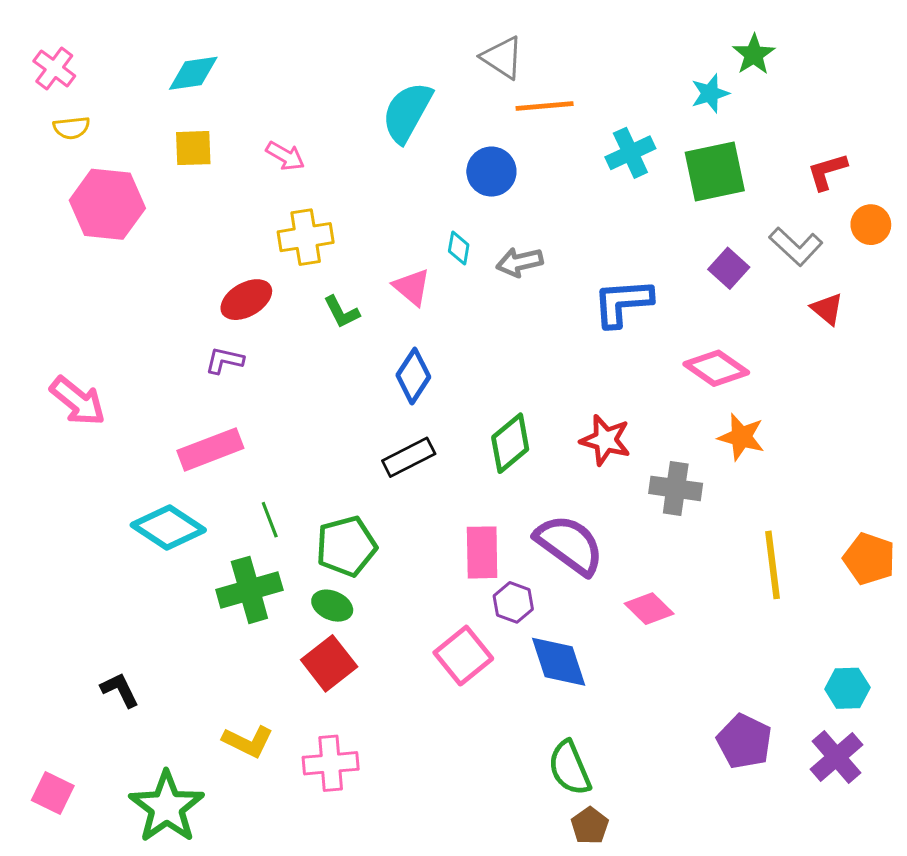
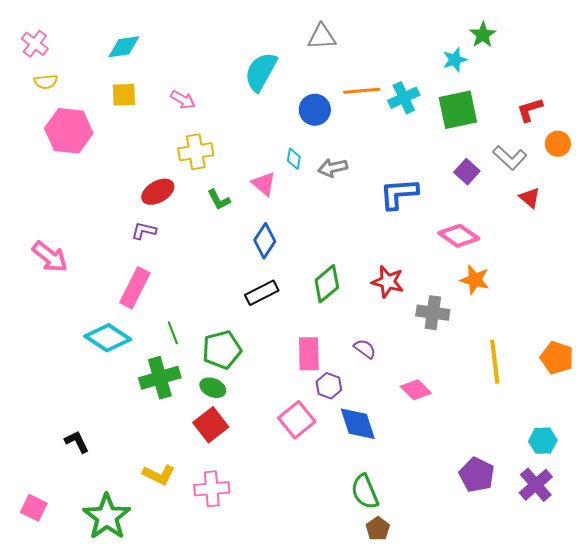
gray triangle: (502, 58) -> (322, 37), turned -36
orange line: (545, 106) -> (362, 91), moved
pink rectangle: (210, 449) -> (135, 288), turned -42
purple semicircle: (570, 545) -> (365, 349), size x0.5

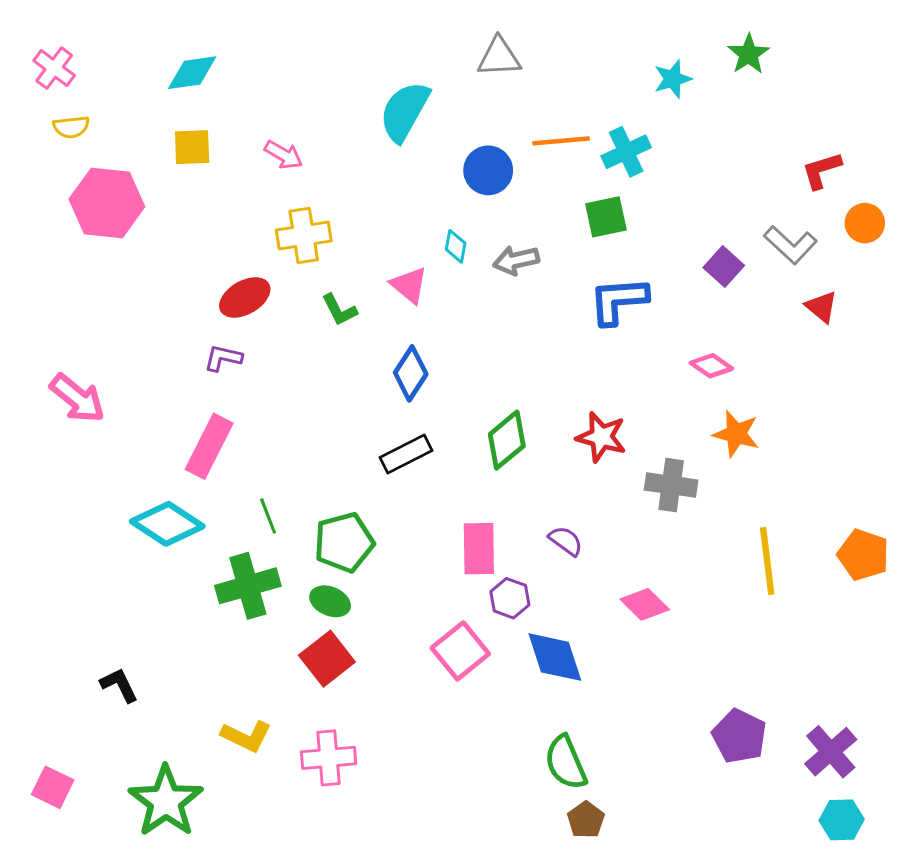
cyan star: (455, 60) -> (673, 79), moved
green square: (458, 110) -> (606, 217), moved, size x0.7
pink diamond: (459, 236) -> (711, 366), size x0.7
cyan hexagon: (543, 441) -> (842, 820), moved

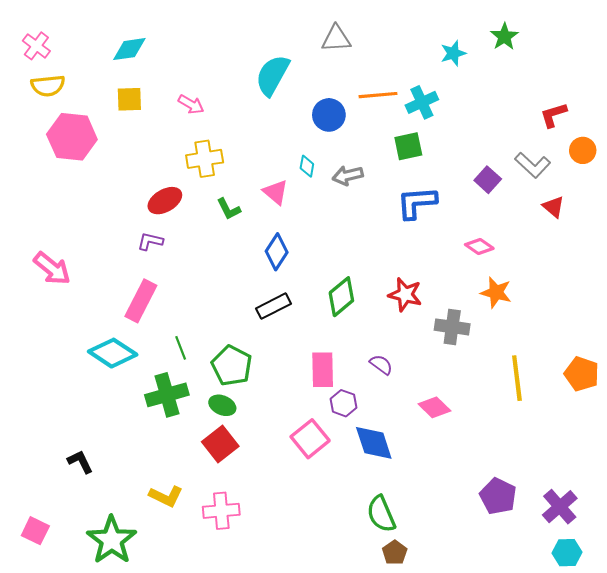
yellow semicircle: (71, 127) -> (48, 86), size x1.4
green pentagon: (344, 542) -> (232, 366), turned -30

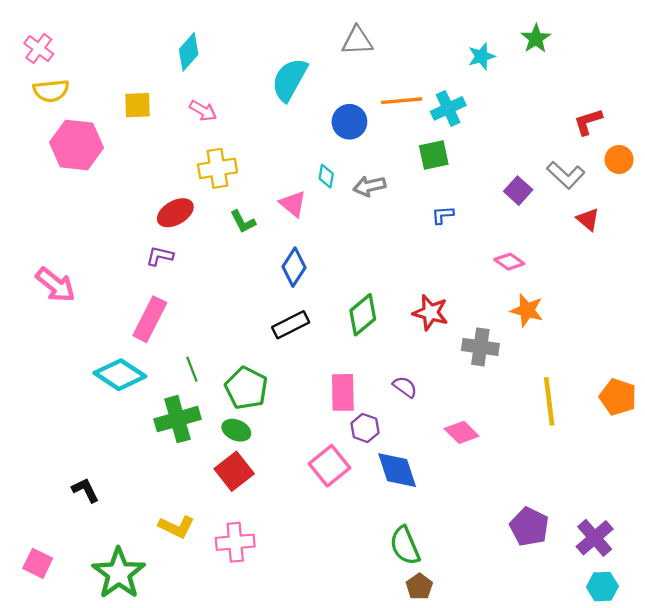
cyan diamond: (129, 49) -> (189, 52), moved, turned -40
blue L-shape: (417, 203) -> (443, 215), size x0.5

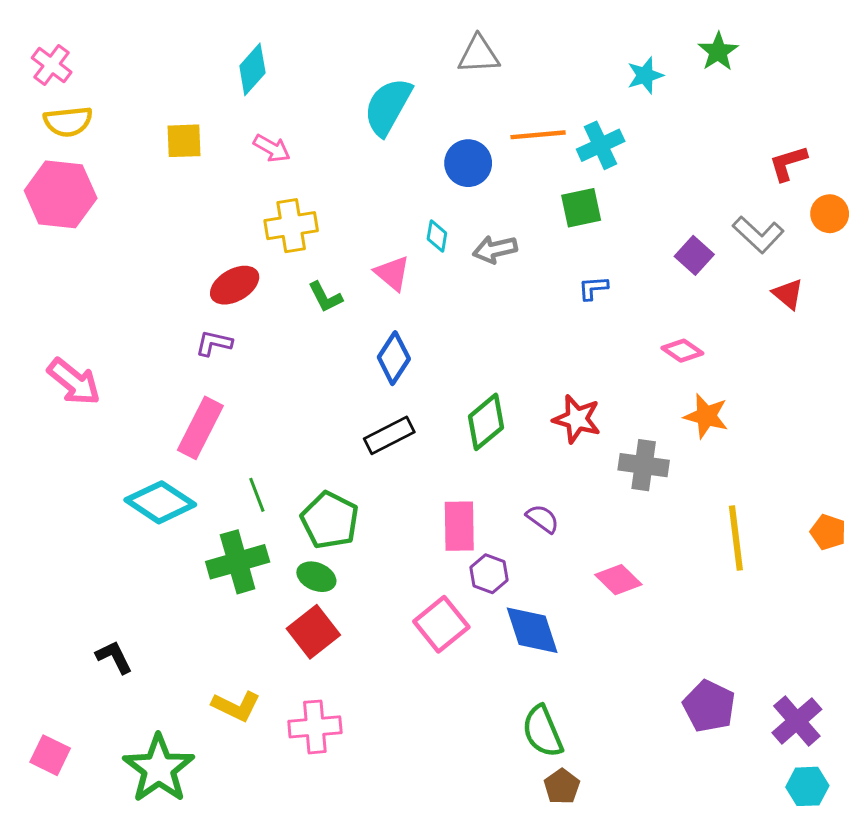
pink hexagon: (77, 145) -> (61, 194), moved
orange pentagon: (618, 397) -> (828, 532), size x0.7

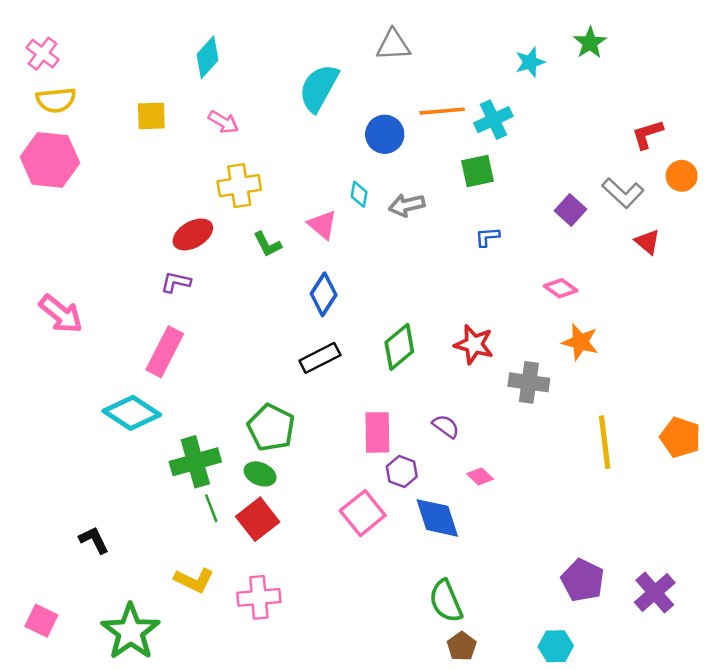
green line: (257, 495) -> (211, 508), moved
orange pentagon: (828, 532) -> (680, 437), size x1.4
pink diamond: (618, 580) -> (480, 476), moved, size x0.7
cyan hexagon: (807, 786) -> (556, 646), moved

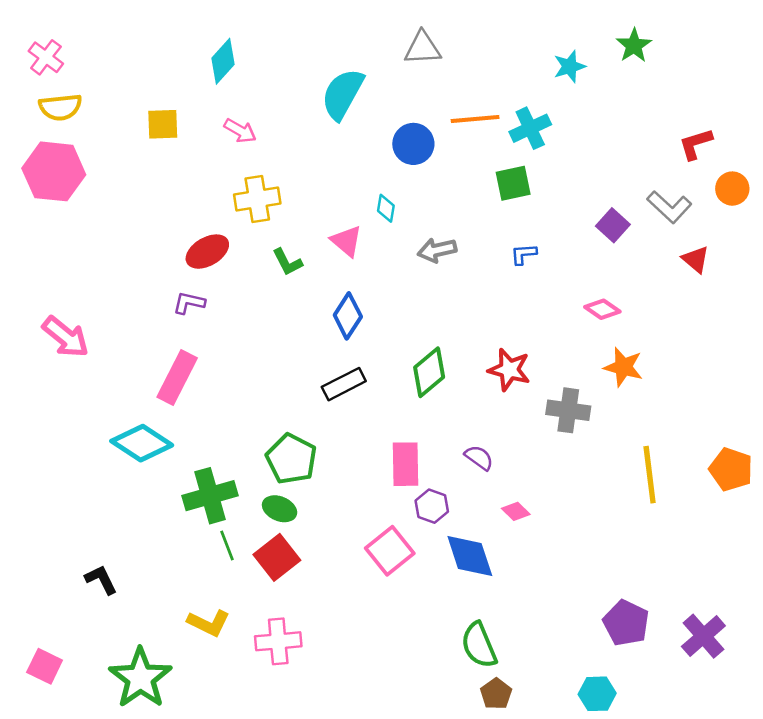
gray arrow: (407, 205) -> (437, 250), moved

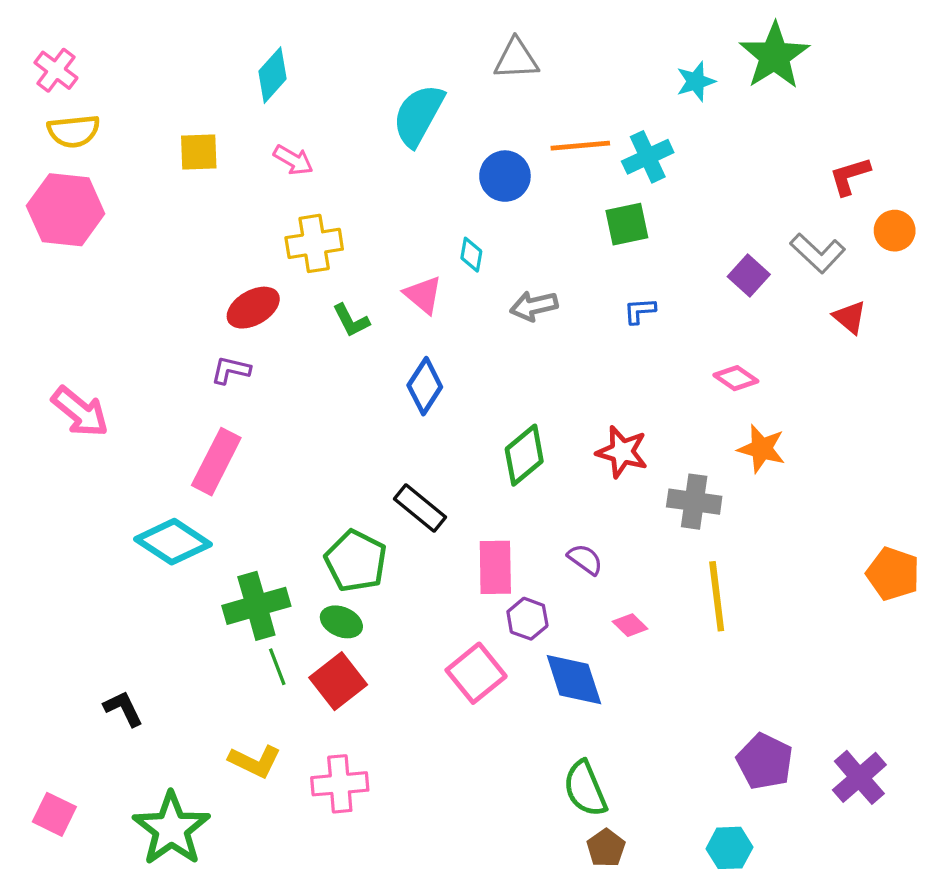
green star: (634, 45) -> (774, 56), size x1.6
black rectangle: (344, 384) -> (420, 508), moved, turned 66
yellow line: (650, 475) -> (717, 596), moved

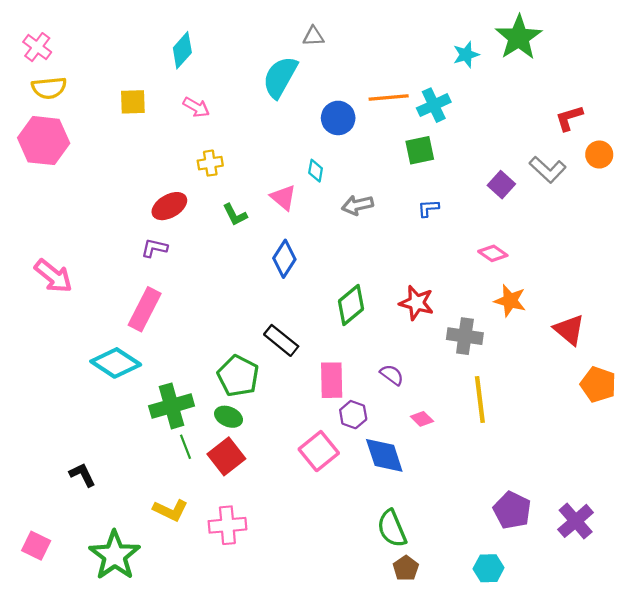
gray triangle: (516, 59) -> (313, 36), moved, size x0.7
yellow cross: (314, 243) -> (210, 163), size x0.7
red triangle: (850, 317) -> (569, 330), moved, size x1.4

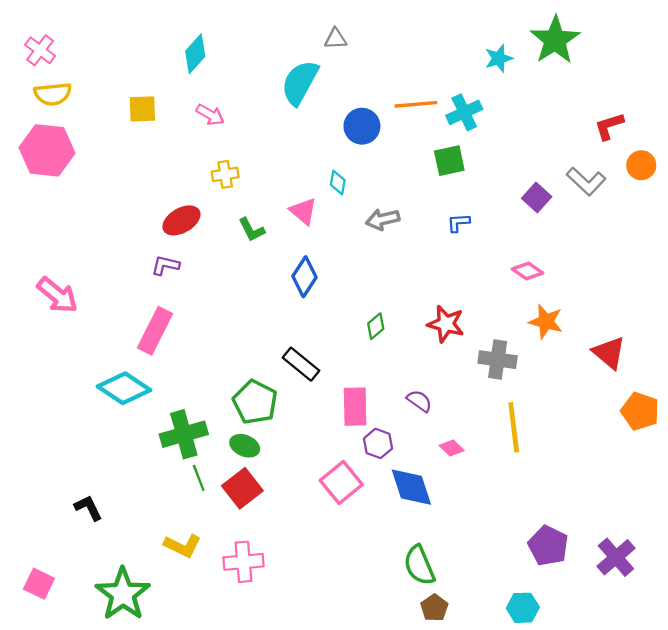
green diamond: (351, 305) -> (376, 326), size x0.6

